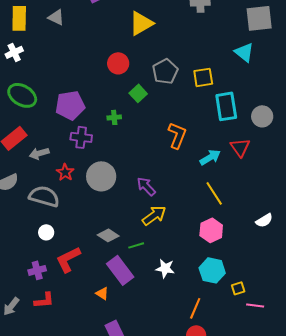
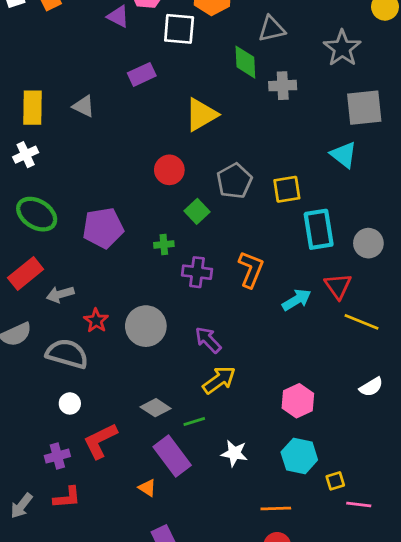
purple cross: (81, 137) -> (197, 272), moved
yellow line: (214, 193) -> (362, 322), moved, turned -35
orange line: (195, 308) -> (276, 509), turned 65

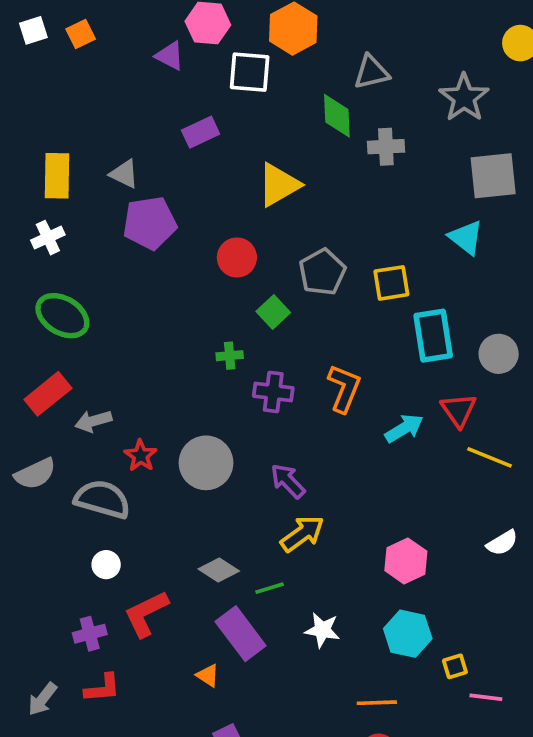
purple pentagon: (103, 228) -> (150, 223), moved

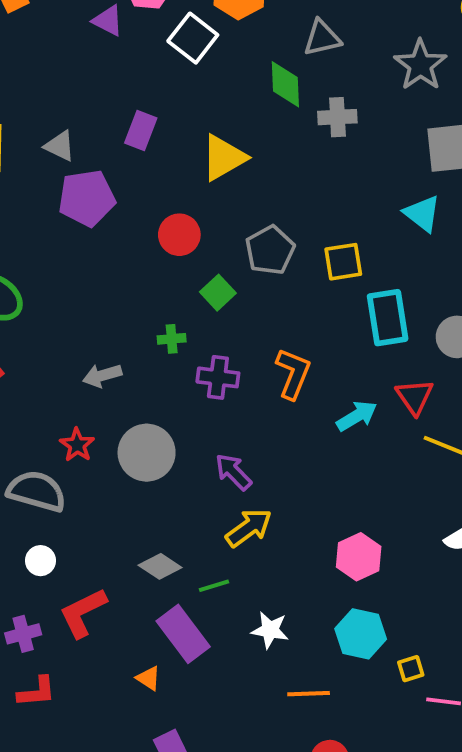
white square: (250, 72) -> (193, 38), turned 33
purple rectangle: (201, 132) -> (141, 131), moved, turned -44
gray arrow: (93, 421) -> (102, 375), moved
orange line: (377, 703) -> (309, 694), moved

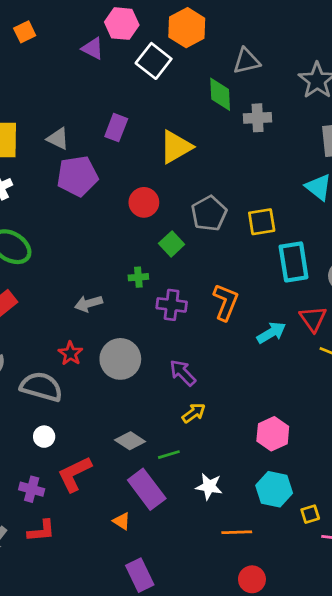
yellow arrow: (249, 528) -> (194, 413), size x0.7
purple cross: (23, 634) -> (32, 489), turned 30

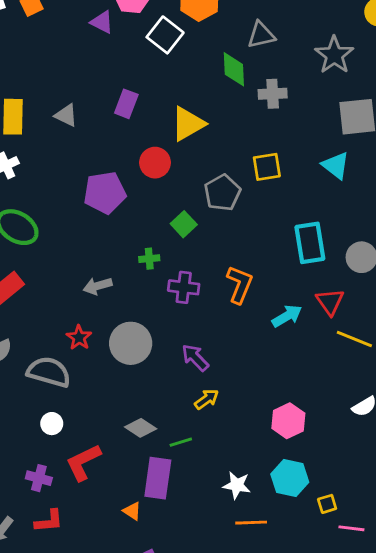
purple pentagon: (77, 176) -> (105, 193), moved
red circle: (144, 202) -> (155, 163), moved
yellow square: (262, 222) -> (267, 167), moved
white star: (209, 486) -> (237, 485), moved
purple rectangle: (147, 489) -> (158, 478), turned 45

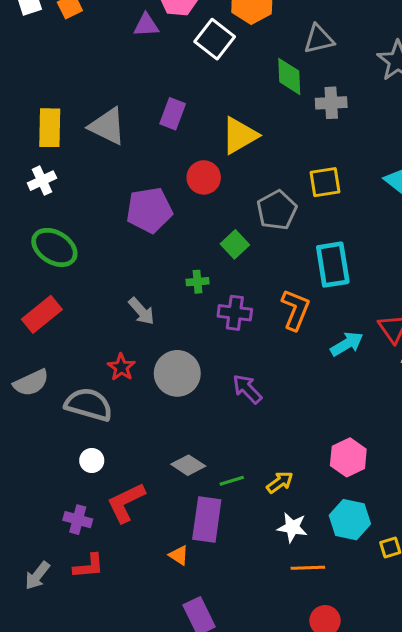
purple triangle: (102, 22) -> (146, 25), turned -30
gray triangle: (66, 115) -> (107, 126), size x1.5
cyan rectangle: (310, 243) -> (333, 265), moved
gray arrow: (98, 286) -> (142, 311), turned -116
yellow arrow: (207, 399) -> (280, 482), moved

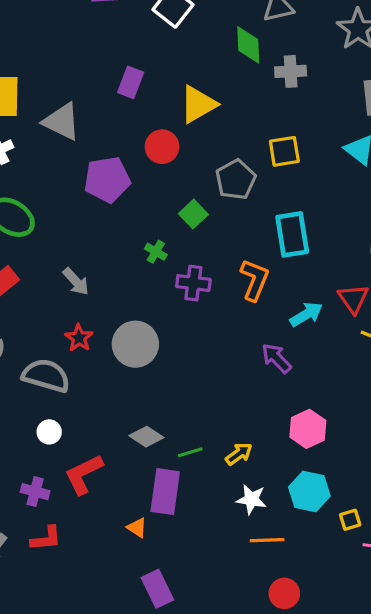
gray triangle: (107, 126) -> (62, 122), moved
green cross: (197, 282) -> (156, 252), turned 35
gray arrow: (142, 311) -> (76, 281), moved
purple arrow: (247, 389) -> (276, 358), moved

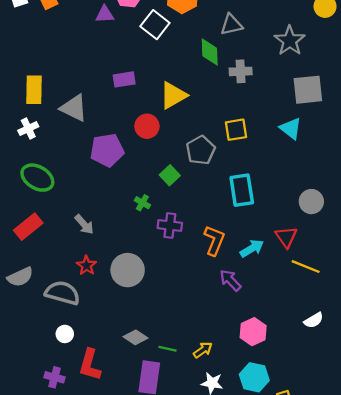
purple rectangle: (131, 82) -> (124, 79), turned 60
orange L-shape: (255, 280) -> (214, 240), moved
green line: (190, 452) -> (168, 349), turned 30
red L-shape: (84, 474) -> (90, 365), turned -48

